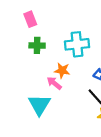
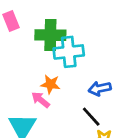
green cross: (37, 45) -> (50, 35), moved, size x1.5

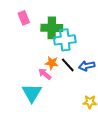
black line: (91, 117) -> (68, 65), moved

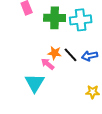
cyan cross: (65, 40) -> (81, 20), moved

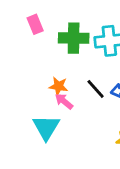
orange star: (55, 53) -> (58, 86), moved

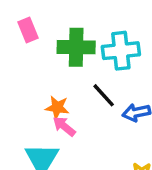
black line: (96, 89) -> (104, 95), moved

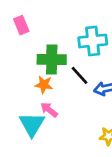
green cross: (76, 47) -> (52, 59), moved
pink arrow: (64, 126) -> (49, 110), moved

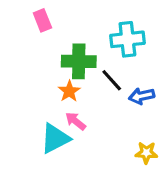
orange star: (44, 85) -> (69, 91), turned 30
cyan triangle: (32, 124) -> (55, 138), turned 32

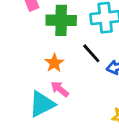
green cross: (79, 61) -> (61, 20), moved

